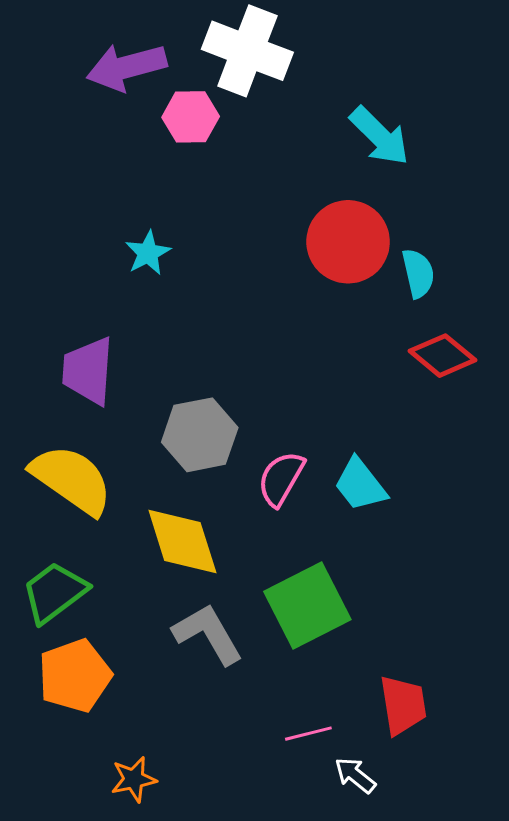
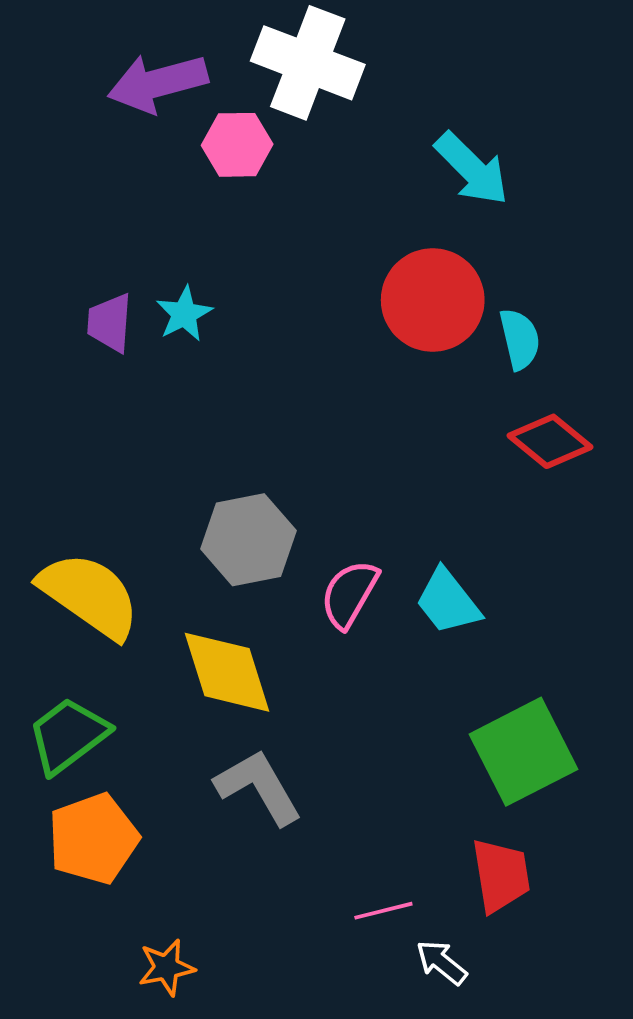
purple trapezoid: (88, 371) -> (110, 323), moved, size x0.7
green square: (307, 606) -> (524, 752), moved

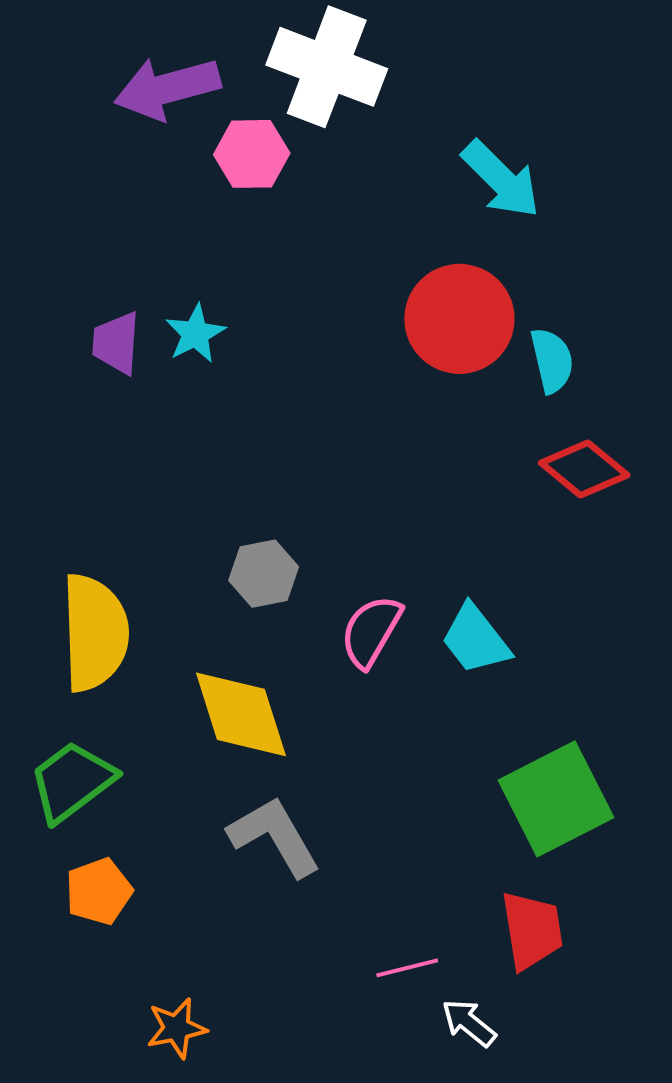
gray hexagon: (248, 540) -> (264, 574), size x0.7
yellow semicircle: (89, 595) -> (95, 633), turned 53
orange pentagon: (93, 839) -> (99, 891), size x0.7

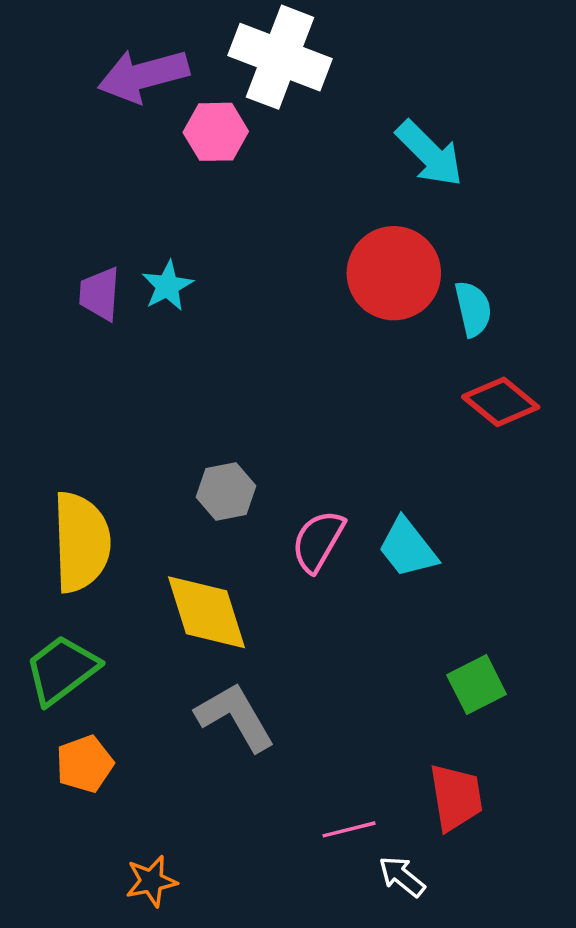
green square: (556, 799) -> (477, 685), size x0.6

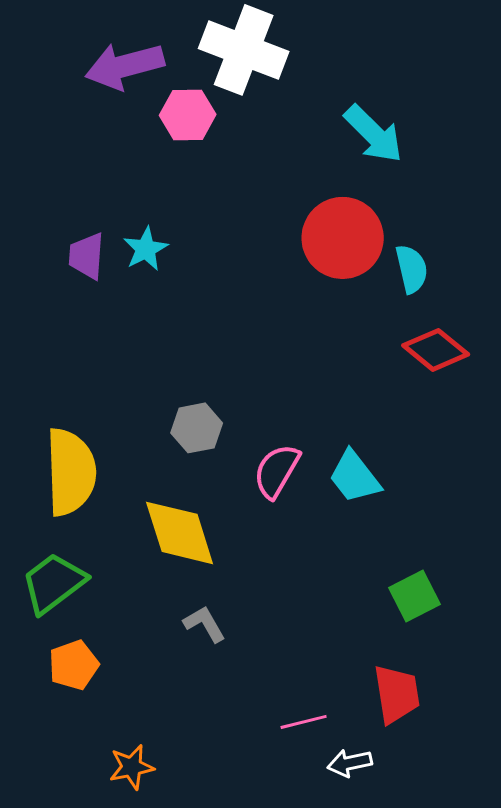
gray L-shape: (235, 717) -> (205, 624), size x0.6
white arrow: (402, 877) -> (350, 763), turned -51

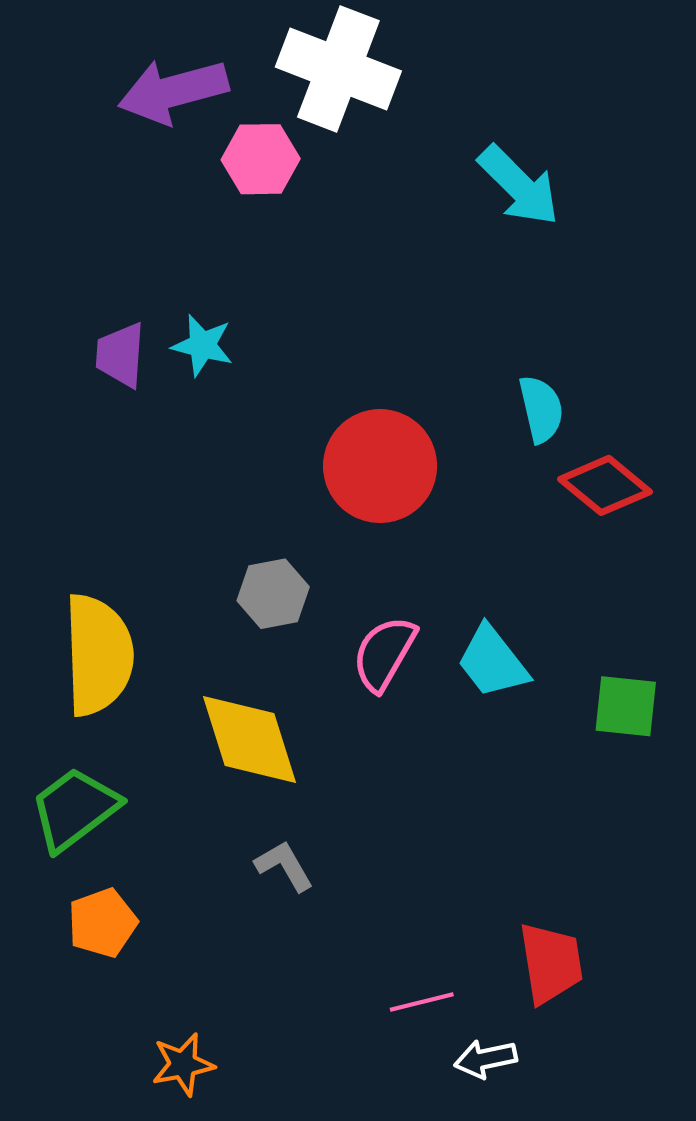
red circle: (343, 238) -> (380, 466), moved
cyan star: (146, 249) -> (202, 345), turned -30
cyan semicircle: (412, 269) -> (541, 409), moved
green square: (415, 596) -> (626, 706), moved, turned 33

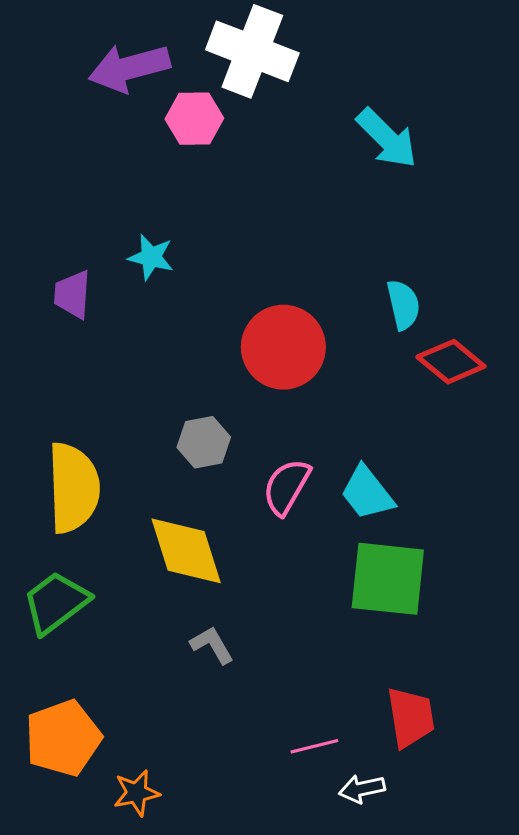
purple trapezoid: (120, 355) -> (72, 294), moved
green square: (626, 706) -> (388, 579), moved, size x1.6
orange pentagon: (102, 923) -> (63, 738), moved, size x1.5

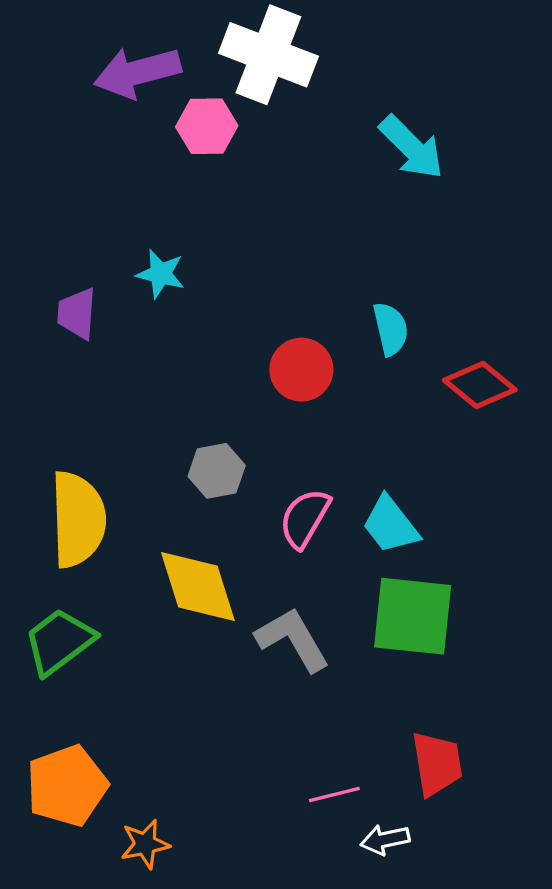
cyan semicircle: (403, 305) -> (391, 329), moved
red circle: (283, 347) -> (301, 370), size x0.7
gray L-shape: (212, 645) -> (293, 639), moved, size x1.6

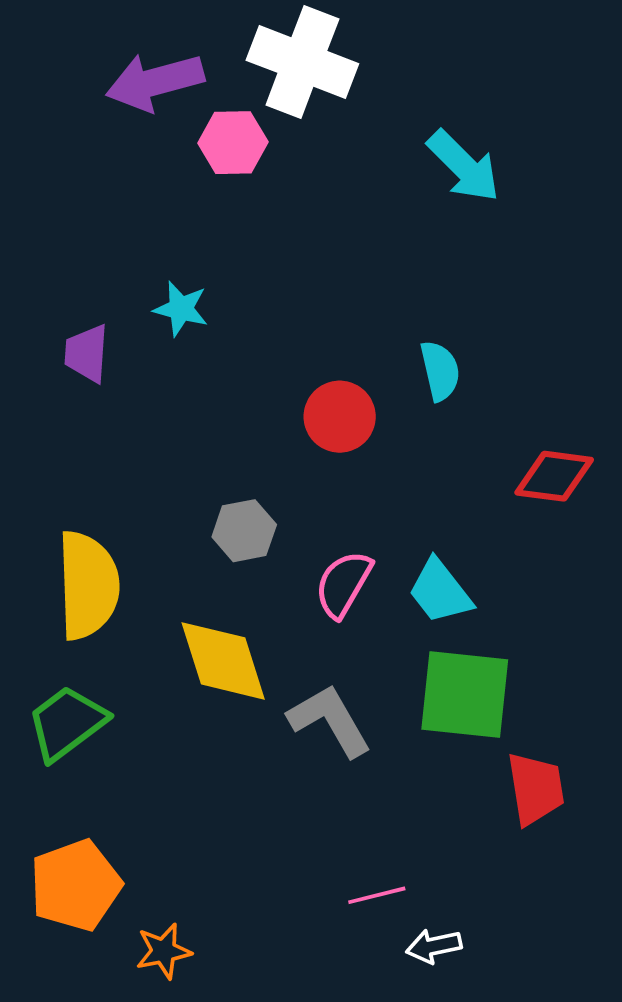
red diamond: (480, 385) -> (554, 476), moved, turned -32
red trapezoid: (437, 764) -> (536, 789), moved

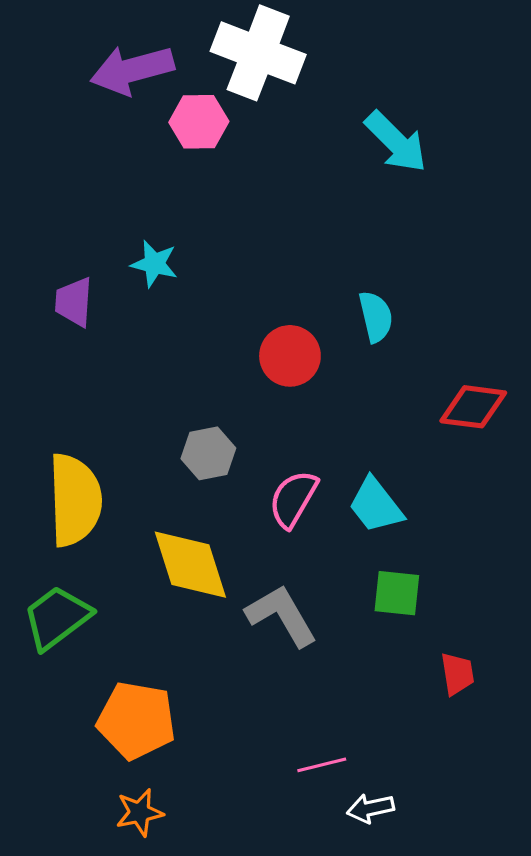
green square: (465, 694) -> (397, 593), size x0.6
red trapezoid: (536, 789) -> (457, 674), size x0.7
orange pentagon: (75, 885) -> (136, 720), moved, turned 30

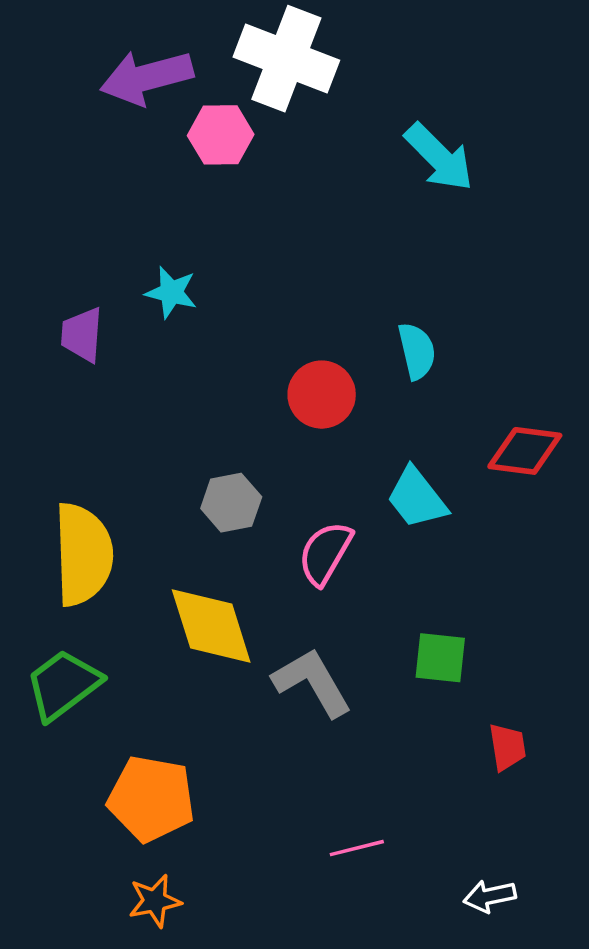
cyan trapezoid: (376, 505) -> (417, 498), moved
white arrow: (370, 808) -> (490, 896), moved

